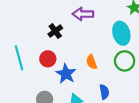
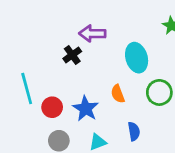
purple arrow: (83, 14) -> (92, 34), moved
cyan ellipse: (121, 33) -> (137, 58), moved
red circle: (48, 59) -> (52, 107), moved

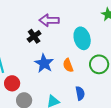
red circle: (52, 107) -> (12, 83), moved
blue star: (86, 109) -> (44, 63), moved

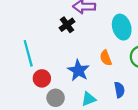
blue star: (44, 63) -> (78, 70), moved

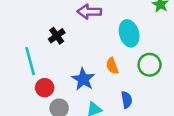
black cross: (67, 25) -> (57, 36), moved

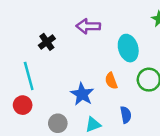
black cross: (57, 36) -> (47, 42), moved
red circle: (45, 88) -> (23, 105), moved

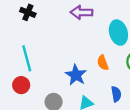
black cross: (47, 42) -> (28, 12), moved, turned -32

